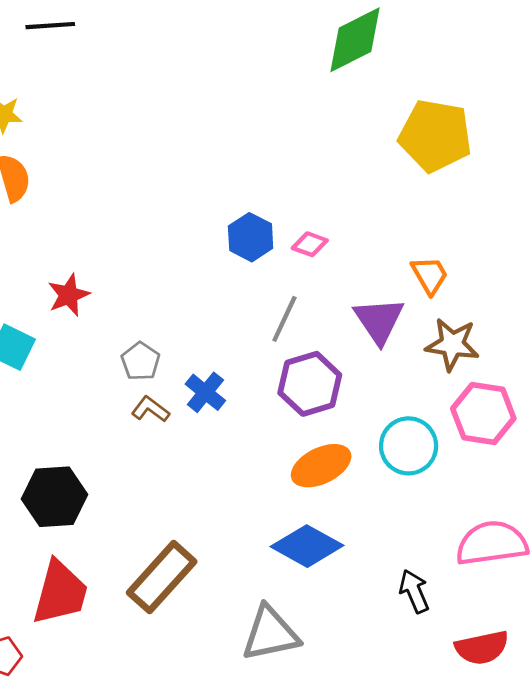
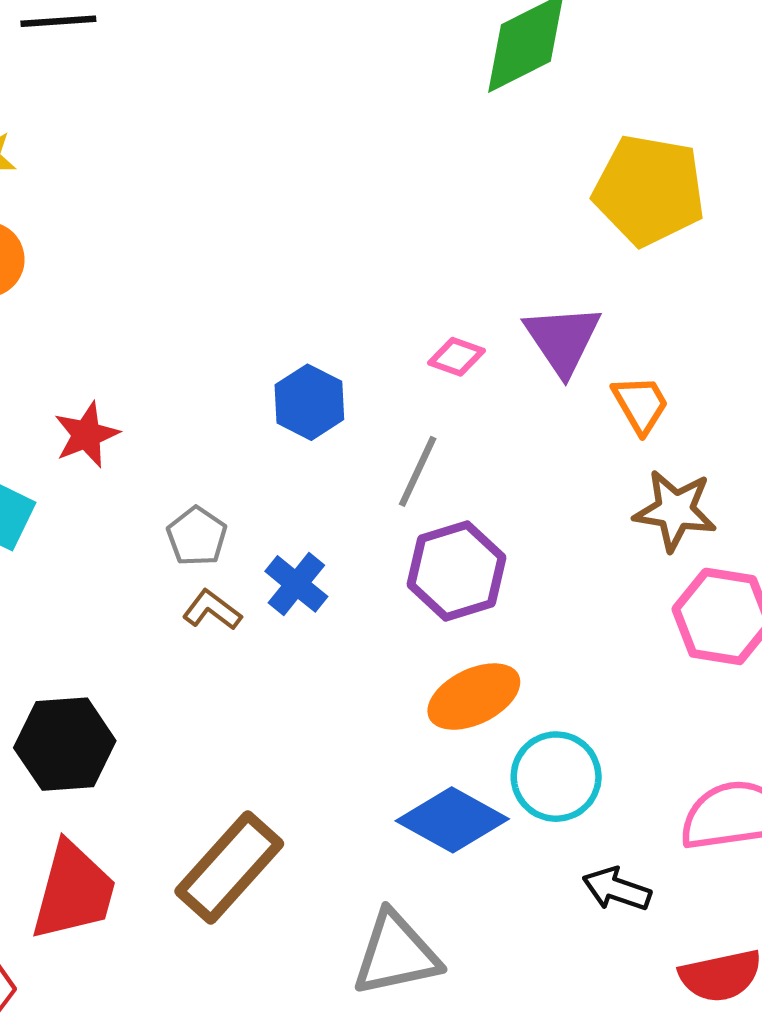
blue hexagon: (251, 237) -> (309, 402), moved
purple triangle: (379, 320) -> (563, 339), moved
cyan circle: (409, 446) -> (556, 777), moved
black arrow: (414, 591) -> (617, 889), turned -48

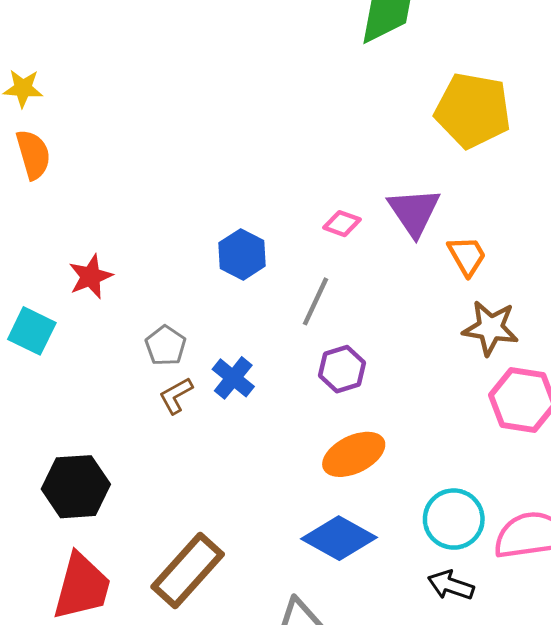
purple hexagon: (457, 571) -> (342, 369), size x0.7
brown L-shape: (212, 610) -> (176, 396), turned -66
cyan circle: (556, 777) -> (454, 519), moved

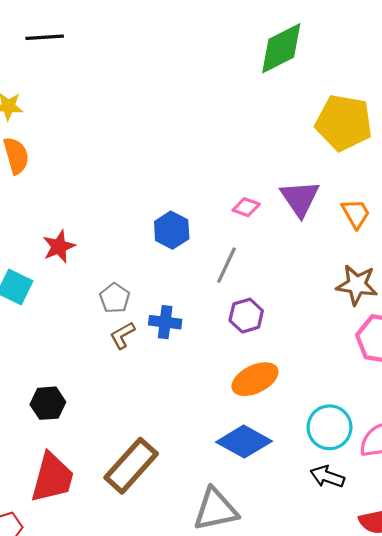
orange trapezoid: (467, 256) -> (356, 214), moved
blue cross: (233, 378) -> (165, 322), turned -32
black hexagon: (76, 487) -> (48, 403), size x0.7

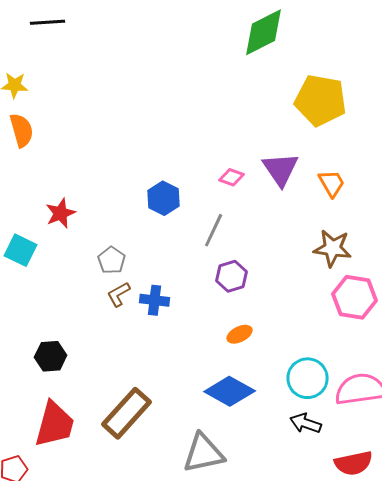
blue cross: (165, 322) -> (155, 300), moved
orange ellipse: (255, 379) -> (240, 334), size x0.6

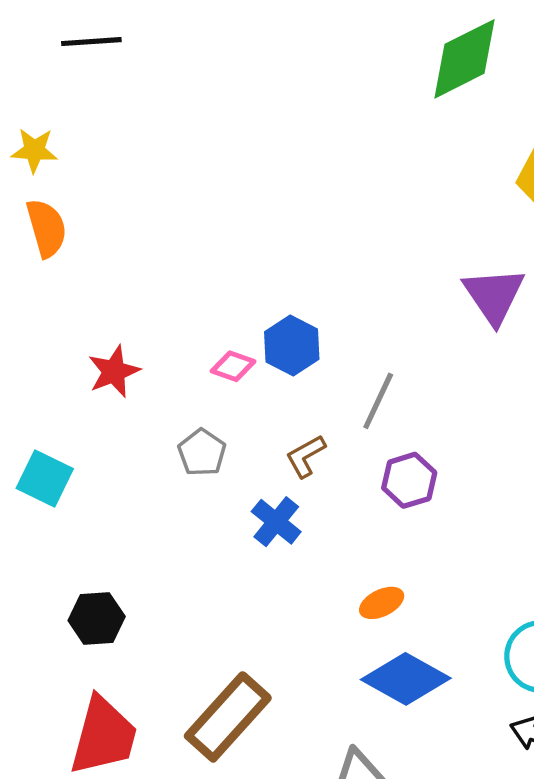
pink diamond: (232, 177) -> (233, 366), moved
cyan square: (21, 250) -> (45, 479), moved
brown L-shape: (119, 294) -> (306, 456), moved
blue cross: (155, 300) -> (276, 522), turned 32
orange ellipse: (240, 334) -> (382, 603), moved

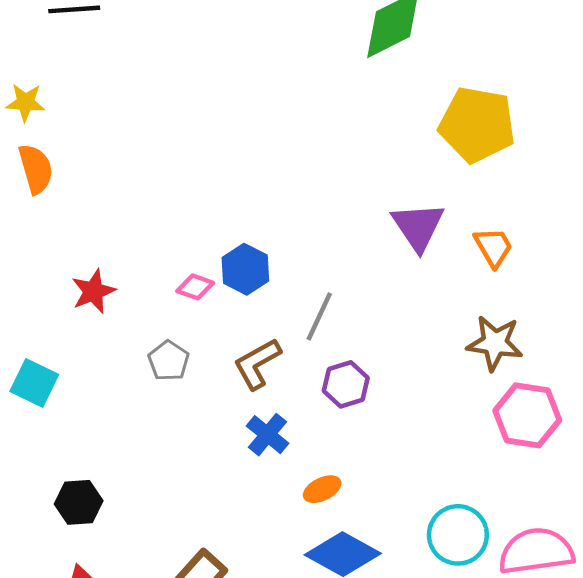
brown L-shape: (306, 456) -> (257, 364), size x1.4
blue cross: (276, 522) -> (268, 435), moved

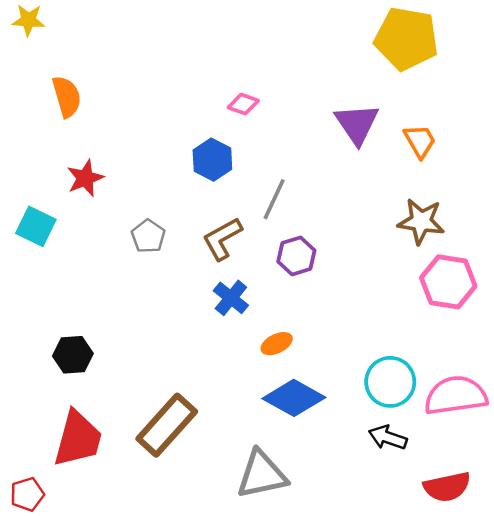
orange semicircle: (36, 169) -> (67, 97), moved
pink diamond: (195, 287) -> (243, 104), moved
cyan square: (34, 383) -> (36, 226), moved

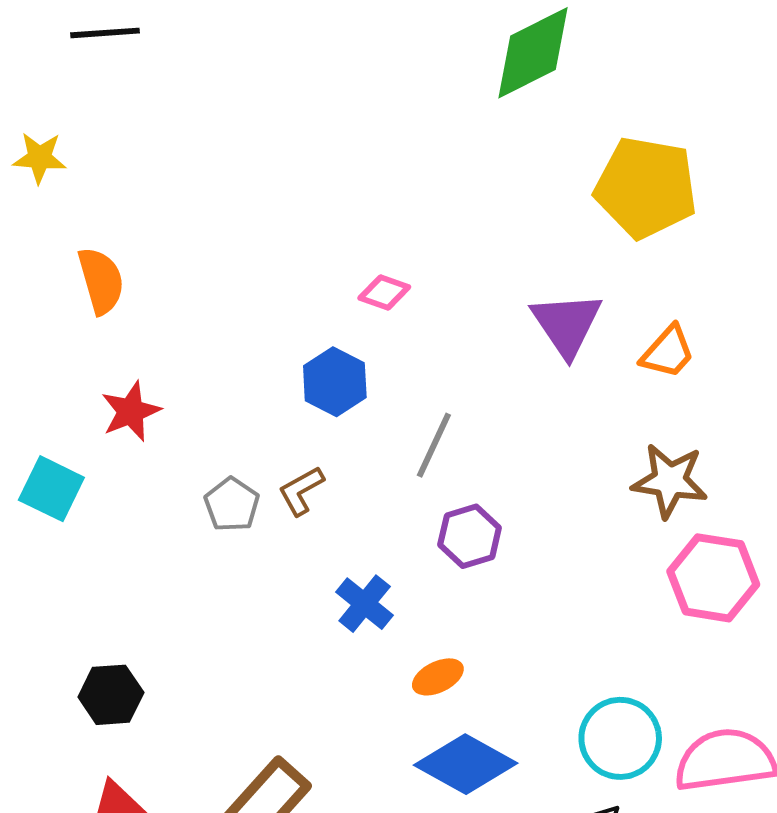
orange trapezoid: (420, 141) -> (668, 352), turned 72
brown L-shape: (222, 239) -> (301, 491), moved, size x0.7

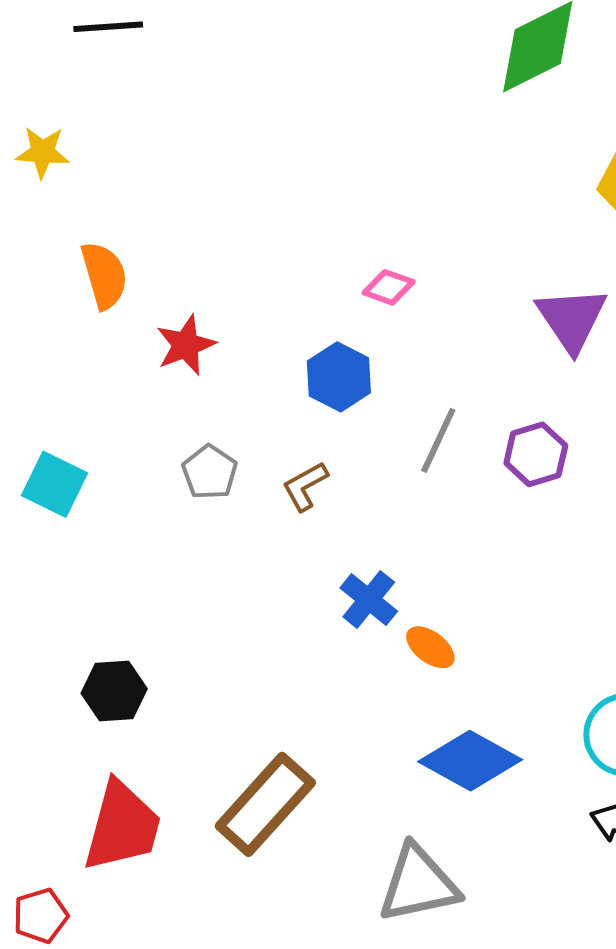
red star: (131, 411) -> (186, 345), moved
gray pentagon: (232, 505) -> (210, 472), moved
purple hexagon: (470, 536) -> (536, 454), moved
orange ellipse: (438, 677) -> (430, 647), moved, turned 63

